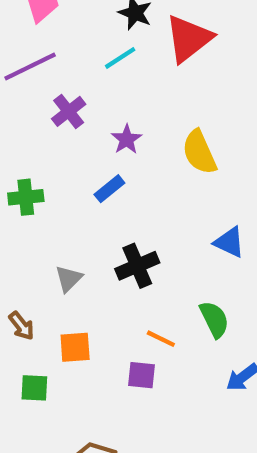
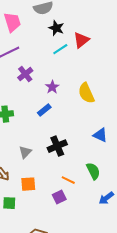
red triangle: (189, 39) -> (81, 40), size x0.7
cyan line: (120, 58) -> (60, 49), moved
purple square: (142, 375) -> (59, 197), turned -32

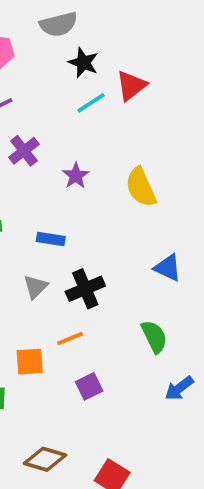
blue rectangle: (44, 110) -> (51, 239), moved, turned 48
gray triangle: (25, 152) -> (35, 287), moved
orange line: (68, 180) -> (70, 339), moved, turned -48

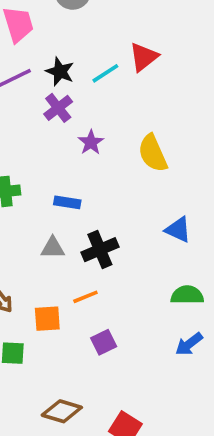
black star: (83, 63) -> (60, 72), moved
purple cross: (24, 151) -> (58, 108), moved
gray triangle: (35, 287) -> (53, 248), turned 45
green semicircle: (154, 337) -> (187, 295), moved, turned -64

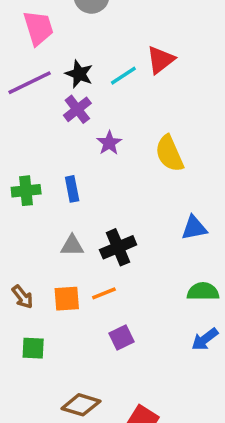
blue rectangle: (67, 202) -> (72, 189), moved, turned 70
blue triangle: (178, 230) -> (194, 228), turned -36
orange square: (47, 319) -> (67, 299), moved

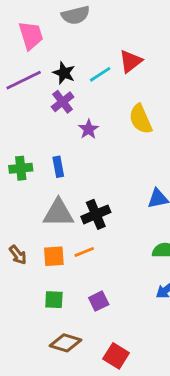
yellow semicircle: (169, 154) -> (141, 119), moved
gray triangle: (72, 246) -> (58, 213), size x1.6
purple square: (122, 338) -> (99, 301), moved
green square: (33, 348) -> (54, 300), moved

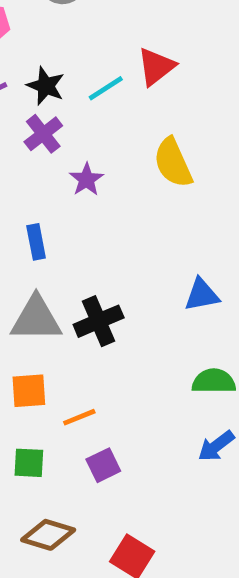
orange line: (84, 252) -> (79, 417), moved

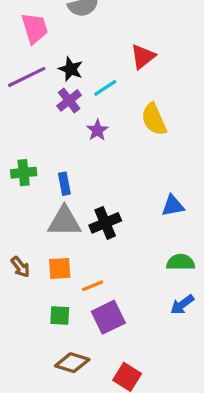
cyan line: (106, 88) -> (105, 88), moved
blue rectangle: (36, 242) -> (64, 184), moved
purple square: (103, 465) -> (108, 317), size x1.5

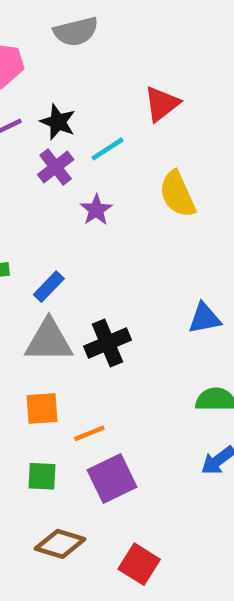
blue rectangle: (64, 184) -> (49, 287), turned 55

